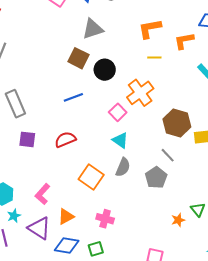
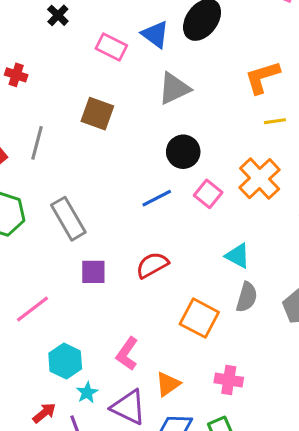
brown square: (78, 58) -> (97, 114), moved
black circle: (105, 70) -> (183, 152), moved
pink square: (118, 112) -> (208, 194), moved

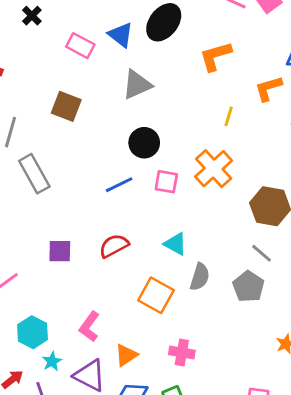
orange L-shape: (262, 77) -> (215, 56), moved
yellow line: (275, 121) -> (229, 116), turned -66
pink square: (208, 194) -> (166, 182), turned -30
gray rectangle: (68, 219) -> (34, 174), moved
cyan triangle: (238, 256) -> (175, 244), moved

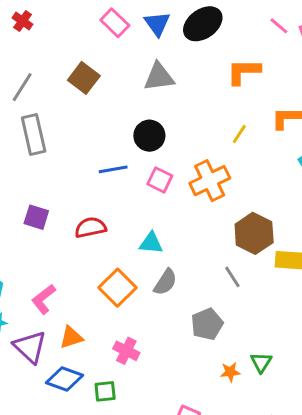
cyan triangle: (175, 244) -> (151, 243), turned -40
gray pentagon: (248, 287) -> (207, 324), moved

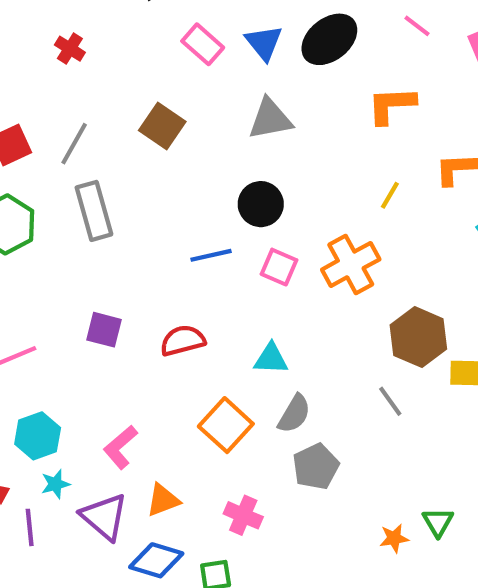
pink line: (279, 26) -> (417, 26), moved
gray pentagon: (207, 324) -> (316, 467), moved

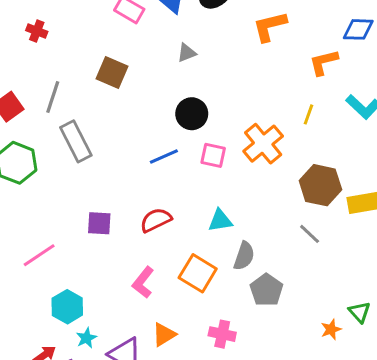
gray triangle: (270, 119) -> (187, 53), size x0.6
yellow line: (390, 195) -> (308, 114), moved
pink L-shape: (120, 447) -> (143, 282), moved

